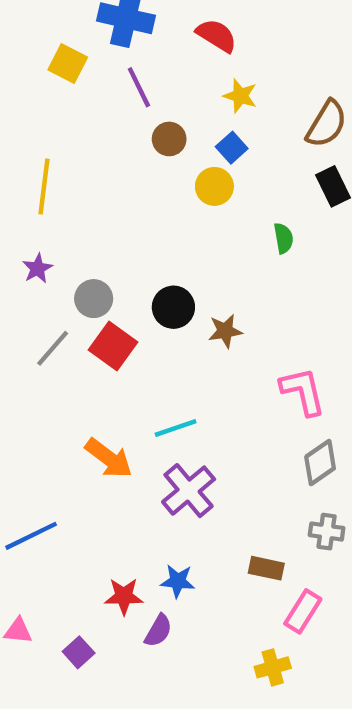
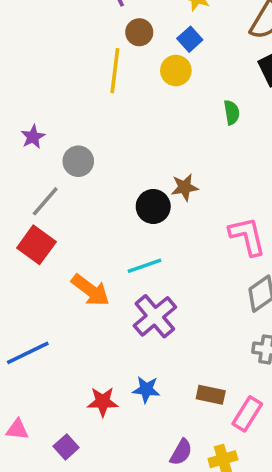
yellow line: (44, 186) -> (115, 71), moved
black circle: (173, 307) -> (153, 206), moved
red square: (113, 346) -> (36, 245), moved
brown rectangle: (266, 568) -> (211, 395), moved
purple semicircle: (158, 631) -> (181, 452), moved

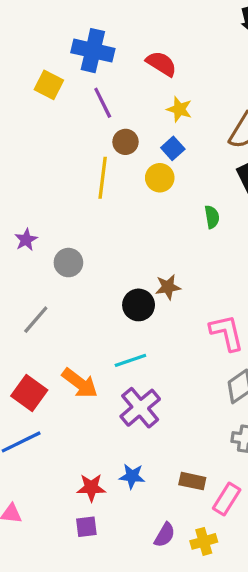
gray line: (45, 201) -> (36, 320), moved
red square: (36, 245) -> (29, 393), moved
purple square: (66, 447) -> (86, 527), moved, turned 35

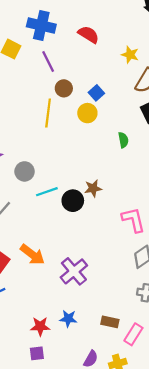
yellow star: (179, 109) -> (130, 55), moved
cyan line: (130, 360) -> (47, 192), moved

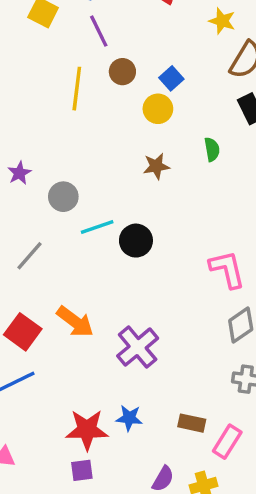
yellow line: (48, 113) -> (77, 89), moved
brown star: (93, 188) -> (156, 166), moved
red star: (40, 326) -> (87, 430), size x1.4

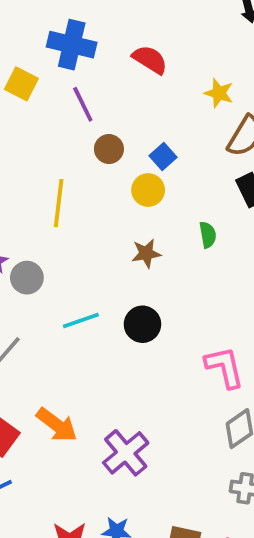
yellow line: (77, 89) -> (59, 203), moved
gray circle: (63, 197) -> (27, 278), moved
black circle: (136, 241) -> (142, 324), moved

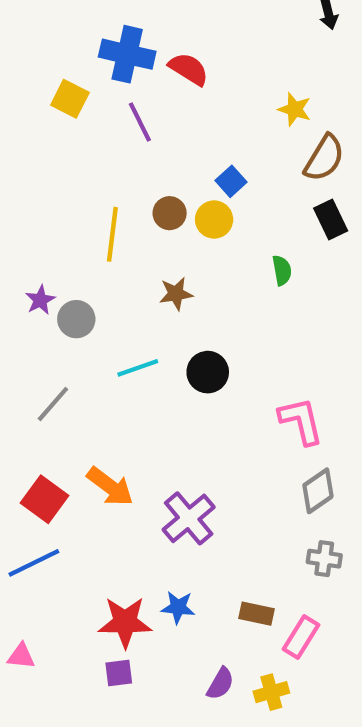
red semicircle: (150, 60) -> (189, 69), moved
brown circle: (109, 149) -> (170, 213), moved
brown star: (146, 253) -> (176, 294), moved

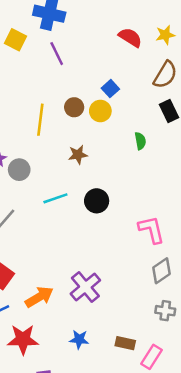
red semicircle: (189, 69) -> (130, 37), moved
yellow star: (295, 109) -> (165, 35), moved, turned -30
orange arrow: (110, 487) -> (39, 297), moved, turned -68
red star: (125, 622) -> (23, 339), moved

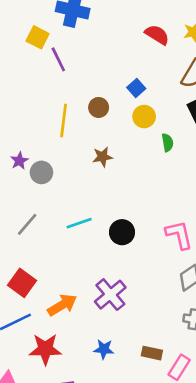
purple line: (57, 54) -> (58, 59), moved
yellow circle: (100, 111) -> (144, 117), moved
cyan line: (55, 198) -> (79, 223), moved
black circle: (97, 201) -> (122, 232), moved

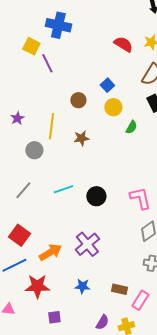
yellow line: (64, 120) -> (51, 126), moved
green semicircle: (167, 143) -> (131, 127), turned 40
purple star: (19, 161) -> (17, 118), moved

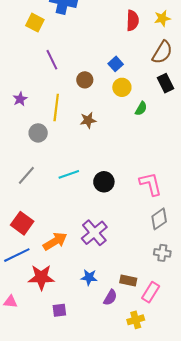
red semicircle: (123, 44) -> (133, 20), turned 60
purple line: (47, 63) -> (52, 60), moved
purple semicircle: (102, 322) -> (110, 297), moved

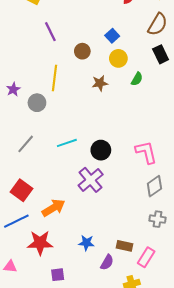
purple star: (20, 99) -> (13, 89), moved
brown star: (88, 120) -> (100, 83), moved
purple cross: (94, 233) -> (91, 180), moved

